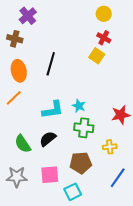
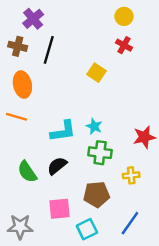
yellow square: (97, 56) -> (97, 73), moved
black line: (51, 64) -> (49, 50), moved
orange line: (14, 98) -> (16, 117), turned 60
gray star: (17, 177) -> (20, 227), moved
blue line: (118, 178) -> (130, 223), moved

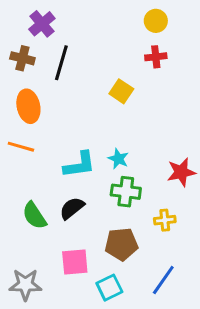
red cross: (124, 45) -> (156, 57), turned -35

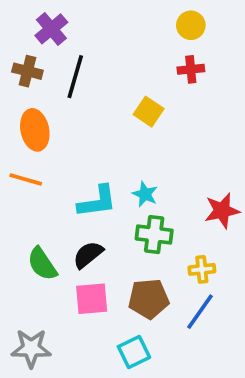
pink square: (75, 262) -> (92, 299), moved
blue line: (163, 280) -> (200, 312), moved

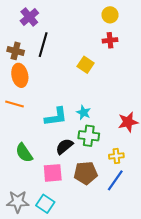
brown cross: (27, 71) -> (16, 51), moved
black semicircle: (88, 255) -> (64, 146), moved
cyan square: (134, 352) -> (45, 204), moved, turned -30

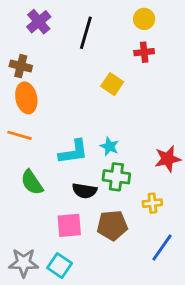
black line: (43, 45) -> (86, 33), moved
black semicircle: (64, 146) -> (85, 191), turned -132
green semicircle: (24, 153) -> (32, 182), moved
blue line: (115, 180) -> (162, 248), moved

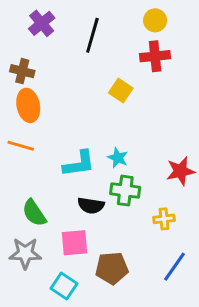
red cross: (144, 52) -> (155, 56), size x1.4
green semicircle: (32, 182) -> (34, 213), moved
brown pentagon: (112, 225) -> (112, 268), moved
gray star: (24, 263) -> (25, 253), moved

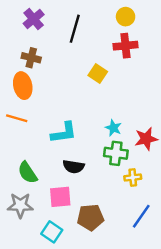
brown cross: (22, 71) -> (31, 58), moved
cyan star: (118, 158) -> (113, 128), moved
green cross: (125, 191) -> (116, 153), moved

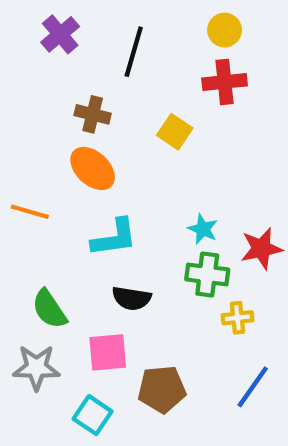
brown cross: (31, 58) -> (93, 114), moved
orange ellipse: (23, 86) -> (93, 168), moved, turned -35

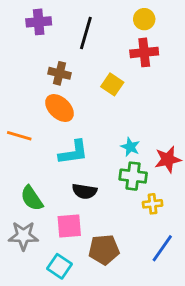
purple cross: (60, 34) -> (39, 22), turned 35

